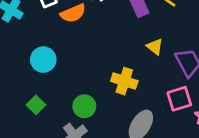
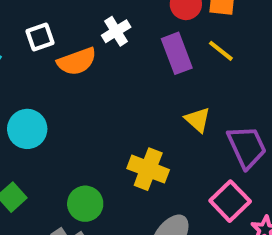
pink square: (179, 99) -> (230, 201), turned -30

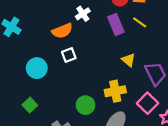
white square: (40, 37) -> (69, 55), moved
yellow cross: (148, 169) -> (115, 91), moved, turned -30
green circle: (85, 204) -> (86, 105), moved

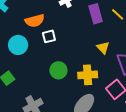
orange semicircle: (62, 31) -> (35, 21), moved
green circle: (86, 105) -> (58, 70), moved

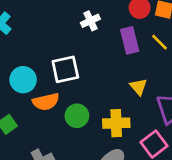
orange semicircle: (35, 21) -> (46, 102), moved
white square: (49, 36) -> (65, 69), size x1.5

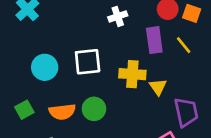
orange semicircle: (46, 102) -> (62, 112), moved
yellow cross: (116, 123) -> (132, 74), moved

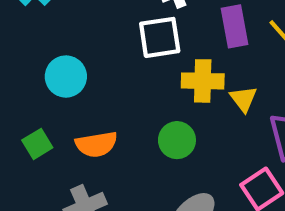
white square: (88, 62) -> (160, 37), moved
green circle: (94, 109) -> (177, 140), moved

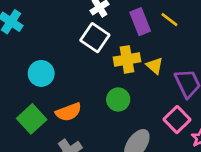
white square: (160, 37) -> (95, 38), turned -36
green square: (37, 144) -> (32, 119), size x1.5

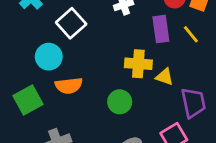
white square: (95, 38) -> (71, 23), moved
yellow triangle: (155, 66) -> (165, 77), turned -36
orange semicircle: (69, 112) -> (69, 86), moved

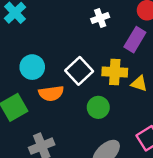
white square: (71, 23) -> (79, 71), moved
purple rectangle: (161, 29) -> (135, 40), turned 40

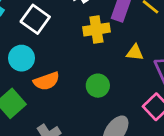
white square: (79, 71) -> (35, 19), moved
yellow cross: (115, 72) -> (96, 29), moved

